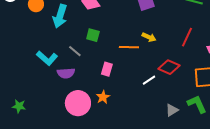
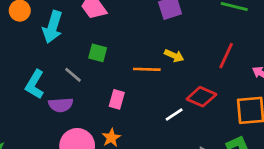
cyan L-shape: (47, 58) -> (35, 84), turned 80

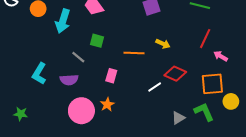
yellow arrow: (174, 56) -> (163, 44), moved
red line: (226, 56) -> (205, 39), moved
cyan L-shape: (35, 84) -> (39, 74), moved

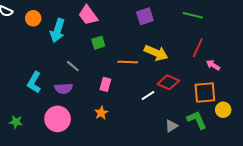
green square: (97, 41) -> (98, 43), moved, turned -32
yellow arrow: (163, 44) -> (156, 53), size x1.6
pink circle: (81, 111) -> (58, 119), moved

